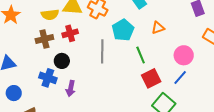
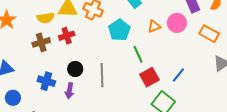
gray line: (102, 51) -> (102, 75), moved
pink circle: (184, 55) -> (177, 23), moved
black circle: (62, 61) -> (75, 69), moved

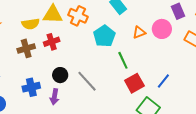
gray line: (102, 75) -> (87, 81), turned -40
blue cross: (46, 81) -> (31, 87), turned -30

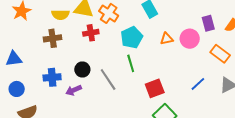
red cross: (52, 42) -> (91, 33), moved
green line: (123, 60) -> (131, 63), moved
blue line: (163, 81) -> (198, 84), moved
purple arrow: (54, 97) -> (74, 90), turned 49

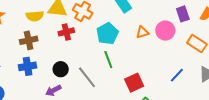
blue cross: (52, 77) -> (28, 66), moved

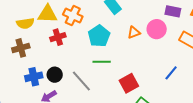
purple rectangle: (183, 14) -> (173, 11), turned -56
green line: (108, 60) -> (102, 62), turned -66
blue cross: (28, 66) -> (34, 77), moved

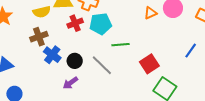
cyan pentagon: (99, 36) -> (101, 24), moved, turned 30
blue cross: (34, 77) -> (52, 55), moved, turned -36

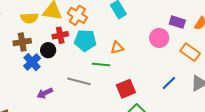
orange triangle: (151, 13) -> (117, 48), moved
black circle: (75, 61) -> (48, 50), moved
gray line: (102, 65) -> (79, 81), turned -40

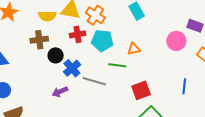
black circle: (48, 50) -> (56, 55), moved
blue cross: (32, 62) -> (72, 68), moved
blue line: (169, 83) -> (184, 86), turned -42

